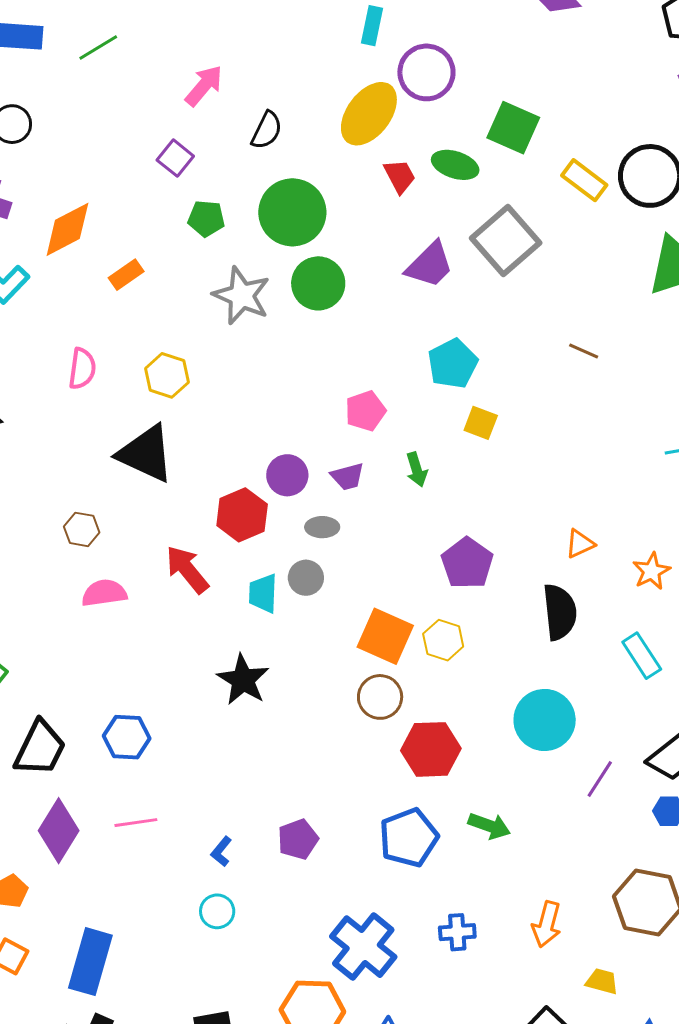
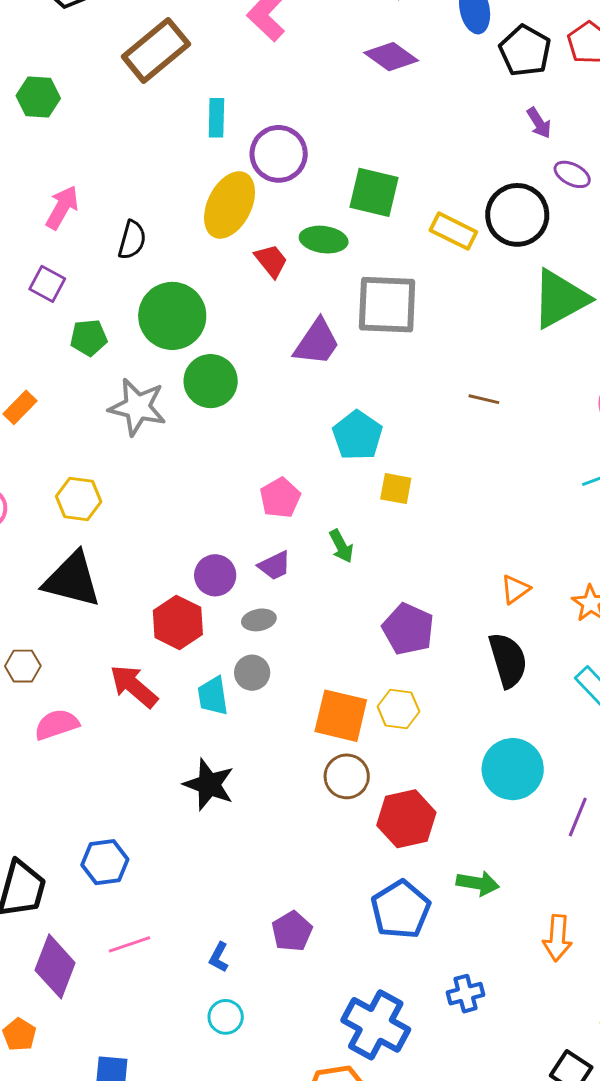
gray square: (506, 240) -> (387, 305), turned -36
orange arrow: (547, 924) -> (557, 938), moved

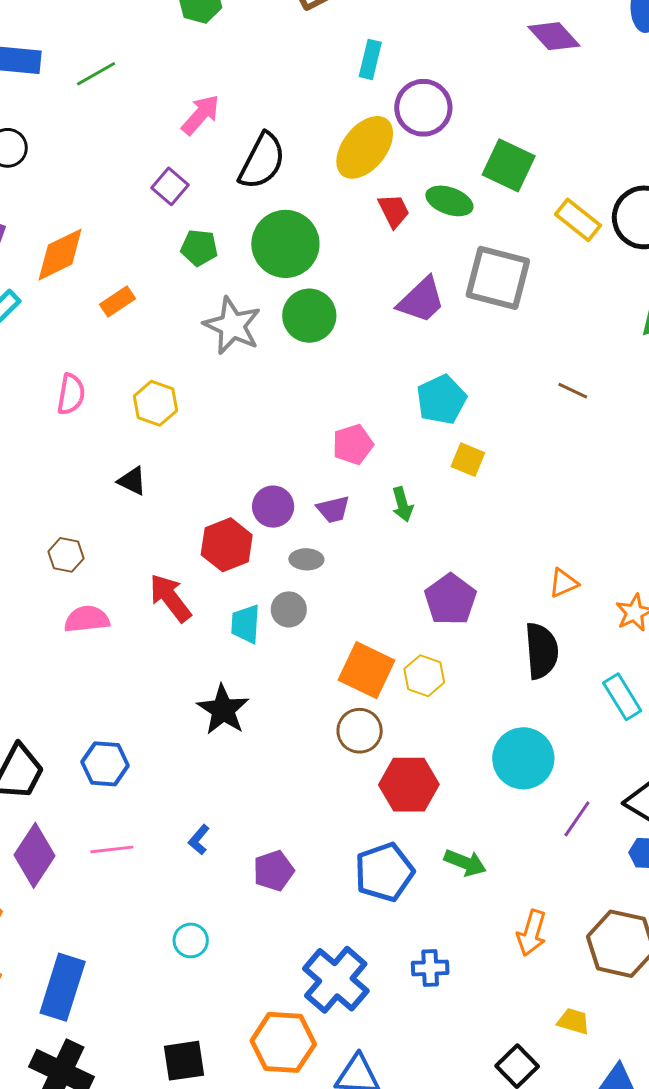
black semicircle: (132, 240) -> (262, 161), size x1.5
black triangle: (72, 580) -> (132, 481), size x0.5
blue L-shape: (219, 957) -> (199, 840), moved

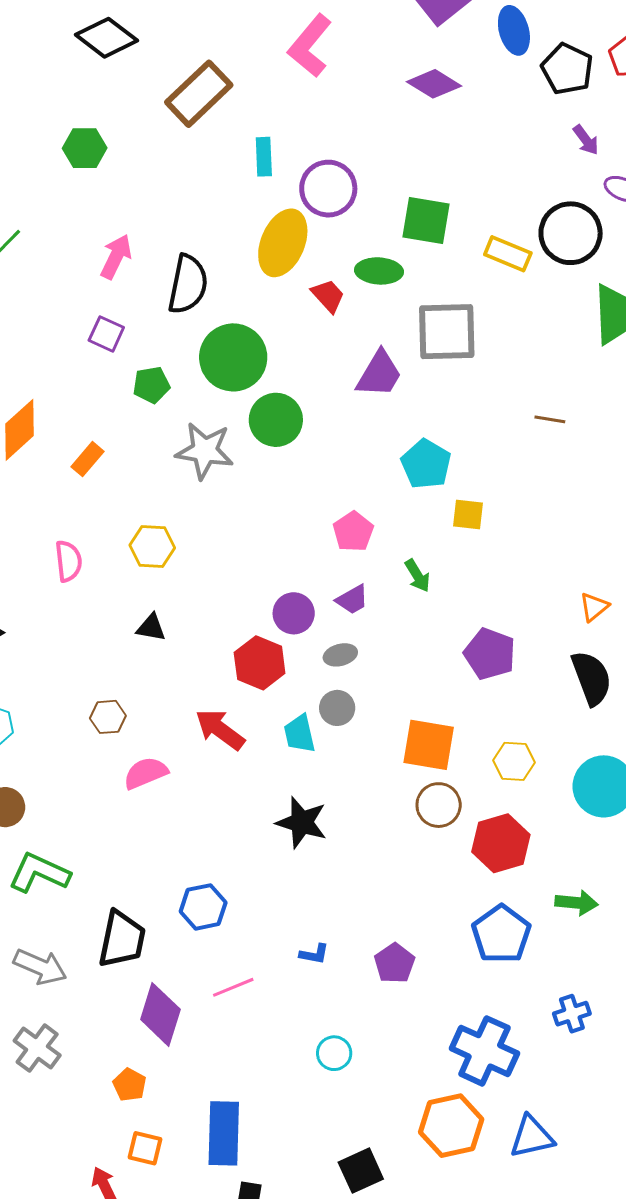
yellow hexagon: (424, 676) -> (514, 761), moved
blue L-shape: (199, 840) -> (314, 954), turned -104

